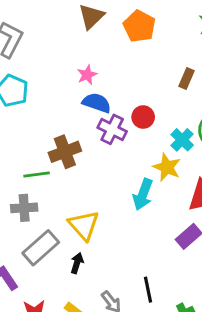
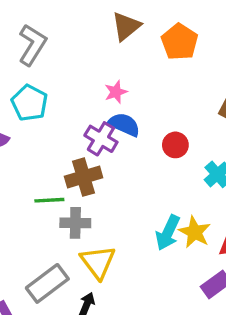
purple cross: (112, 129) -> (101, 139), moved
yellow star: (167, 167) -> (195, 232), moved
gray cross: (24, 208) -> (75, 223), moved

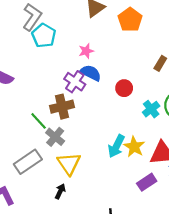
cyan pentagon: (30, 103) -> (44, 36), moved
green line: (49, 200) -> (39, 121), turned 48
gray cross: (75, 223) -> (55, 137), turned 36
gray rectangle: (47, 283) -> (28, 162), moved

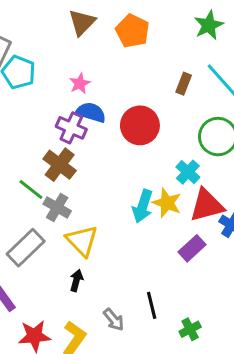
red circle: (124, 88) -> (140, 125), size x1.6
brown cross: (62, 107) -> (60, 165), turned -30
cyan cross: (151, 109) -> (188, 172), moved

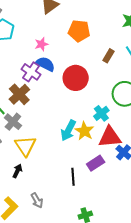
orange pentagon: (132, 31) -> (79, 31), moved, turned -30
black line: (152, 305) -> (73, 177), moved

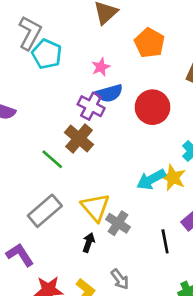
orange pentagon: (79, 31) -> (149, 43), turned 30
blue semicircle: (45, 64) -> (109, 93), turned 144
gray cross: (13, 122) -> (118, 223), moved
cyan arrow: (68, 130) -> (151, 179), turned 40

